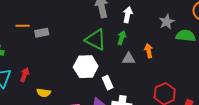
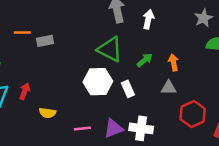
gray star: (167, 22) -> (203, 18), moved
green arrow: (122, 38) -> (145, 60), moved, turned 32
gray triangle: (129, 59) -> (169, 88), moved
white rectangle: (108, 83) -> (128, 89), moved

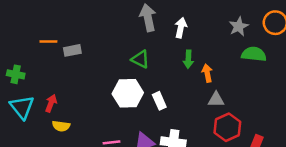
green triangle: (110, 49) -> (140, 59), size x0.7
green arrow: (145, 60) -> (188, 59), moved, turned 133
gray triangle: (169, 88) -> (216, 100), moved
yellow semicircle: (47, 113) -> (61, 126), moved

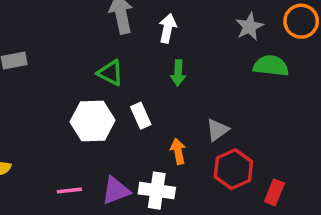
orange arrow: (207, 73) -> (178, 151), moved
gray triangle: (216, 100) -> (217, 130), turned -36
white rectangle: (159, 101) -> (141, 116), moved

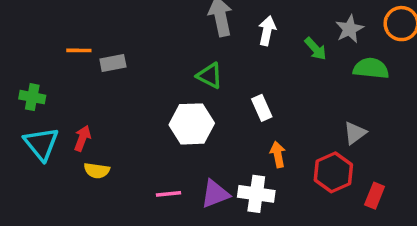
green arrow: (178, 73) -> (315, 49), moved, turned -45
white rectangle: (141, 116) -> (262, 108), moved
gray triangle: (217, 130) -> (355, 133), moved

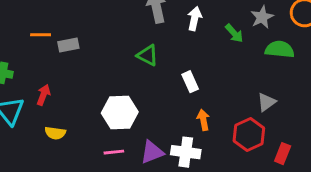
white hexagon: (192, 124) -> (120, 112), moved
red arrow: (82, 138) -> (43, 95), moved

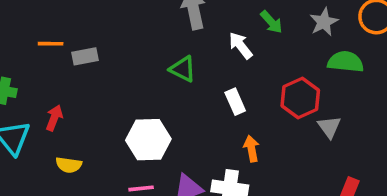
white arrow: (195, 19) -> (241, 46), moved, turned -50
green arrow: (234, 33) -> (271, 22), moved
gray triangle: (266, 102) -> (329, 127), turned -30
red hexagon: (249, 134) -> (300, 98), moved

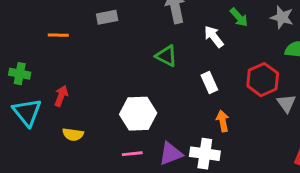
gray star: (324, 22) -> (282, 17), turned -30
gray rectangle: (85, 56) -> (107, 17), moved

